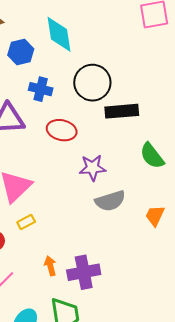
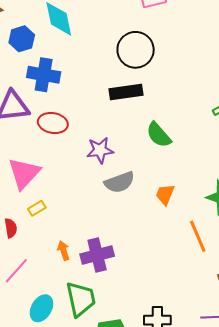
black circle: (92, 83) -> (136, 50), moved
blue cross: (41, 89) -> (44, 75), size x1.4
red ellipse: (62, 130) -> (53, 123), moved

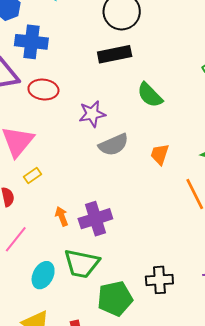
green trapezoid: (81, 299) -> (82, 264), turned 117

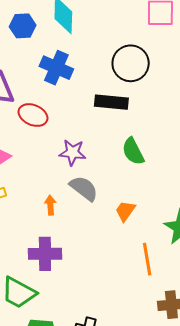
blue cross: (31, 42) -> (56, 68), moved
gray semicircle: (114, 145) -> (84, 188), turned -136
orange arrow: (62, 216) -> (50, 205), moved

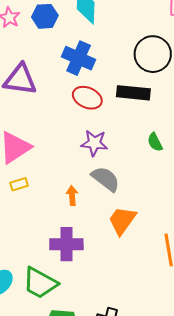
red ellipse: (33, 115) -> (87, 98), moved
green semicircle: (133, 151) -> (155, 142), size x0.7
orange trapezoid: (125, 211) -> (122, 220), moved, size x1.4

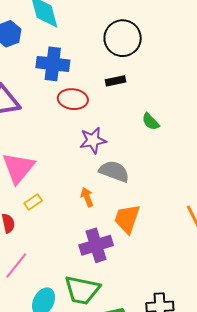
black rectangle: (133, 93) -> (115, 81), size x0.6
orange trapezoid: (122, 220) -> (127, 219), moved

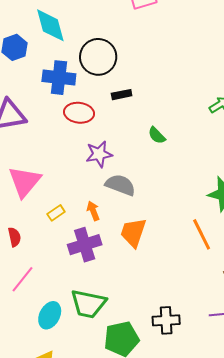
black circle: (123, 38) -> (98, 57), moved
yellow rectangle: (33, 202) -> (56, 213), moved
purple cross: (96, 245) -> (85, 245), moved

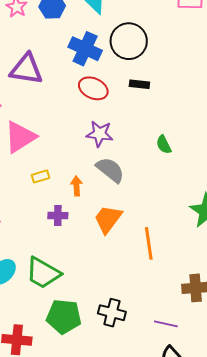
green semicircle: (157, 135) -> (164, 145), moved
orange line: (202, 234) -> (149, 243), moved
purple cross: (85, 245) -> (58, 216), size x0.6

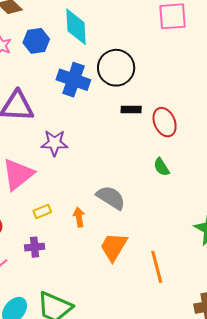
red ellipse: (93, 88) -> (165, 122), moved, turned 48
purple star: (100, 134) -> (54, 143), moved
purple cross: (58, 216) -> (35, 247), moved

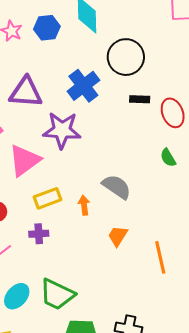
blue cross: (73, 80) -> (83, 86), moved, turned 32
purple star: (54, 143) -> (62, 130), size x1.4
yellow rectangle: (42, 211) -> (48, 198), size x1.5
orange trapezoid: (114, 247) -> (118, 236), size x0.7

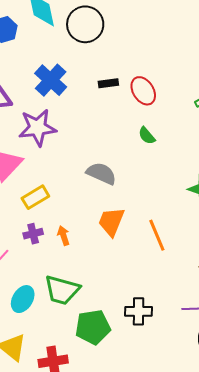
black circle: (126, 57) -> (85, 24), moved
orange arrow: (84, 205) -> (63, 236), moved
orange trapezoid: (118, 236) -> (111, 222), size x1.4

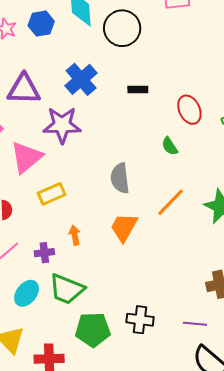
red ellipse: (143, 91) -> (189, 110), moved
gray semicircle: (101, 173) -> (120, 178), turned -128
purple cross: (33, 234) -> (44, 253), moved
orange line: (157, 235) -> (170, 202), moved, turned 60

